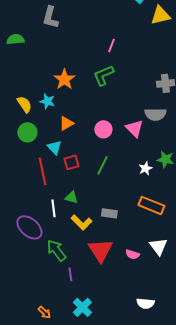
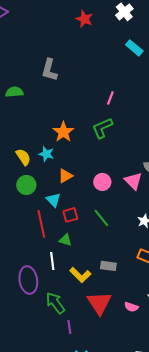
green line: (102, 165) -> (101, 218), turned -66
green triangle: (71, 197) -> (65, 240), moved
purple ellipse: (29, 227) -> (28, 280), turned 40

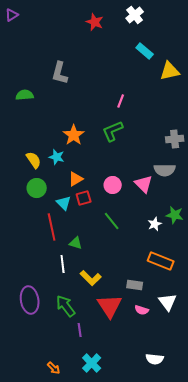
red square: (70, 215) -> (84, 198), moved
gray rectangle: (108, 266) -> (135, 285), moved
purple ellipse: (28, 280) -> (30, 300), moved

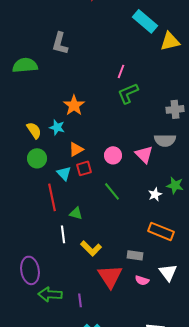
cyan rectangle: (145, 51) -> (145, 21), size x1.4
green semicircle: (25, 95) -> (25, 65), size x1.4
green L-shape: (113, 131) -> (128, 93), moved
green arrow: (66, 306) -> (50, 294), moved, turned -50

